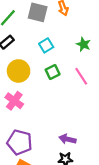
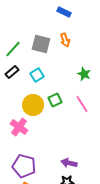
cyan square: (46, 45) -> (37, 75), moved
yellow circle: (19, 71) -> (33, 105), moved

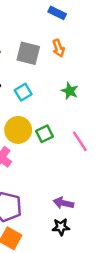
green star: (84, 74) -> (70, 91), moved
green square: (55, 100) -> (45, 134), moved
pink line: (82, 104) -> (80, 141), moved

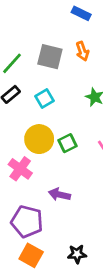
purple arrow: (63, 203) -> (59, 194), moved
black star: (61, 227) -> (77, 254), moved

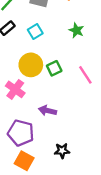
black star: (77, 254) -> (62, 151), moved

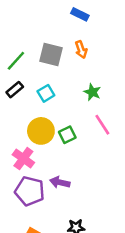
pink line: (85, 75) -> (102, 125), moved
purple pentagon: (21, 133) -> (30, 191), moved

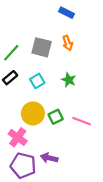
green star: (92, 92) -> (69, 80), moved
pink line: (102, 125) -> (82, 121), moved, turned -36

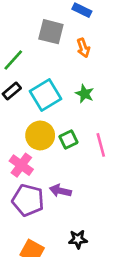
gray square: (42, 47) -> (51, 32), moved
cyan square: (37, 81) -> (46, 95), size x1.6
pink line: (82, 121) -> (101, 145), turned 54

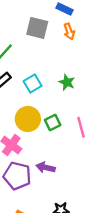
orange arrow: (83, 48) -> (69, 31), moved
cyan square: (46, 95) -> (33, 84), size x0.7

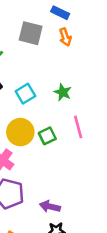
pink line: (81, 127) -> (78, 127), moved
purple arrow: (46, 167) -> (50, 207), moved

